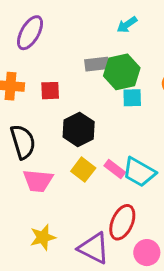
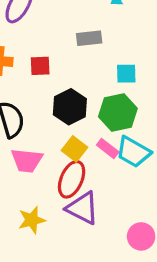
green hexagon: (122, 72) -> (118, 113), moved
red ellipse: (122, 222) -> (72, 179), moved
purple triangle: (94, 248) -> (83, 208), moved

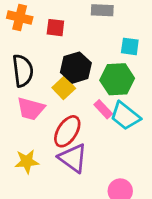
yellow square: (75, 149) -> (64, 88), moved

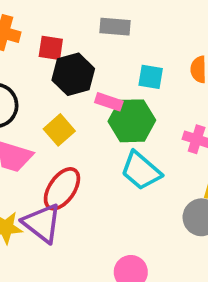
black hexagon: (76, 68) -> (73, 74), moved
pink rectangle: (103, 109) -> (109, 102), moved, turned -30
purple triangle: (73, 158) -> (42, 223), moved

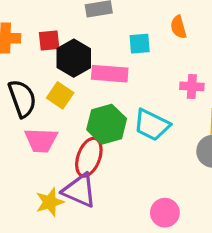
pink rectangle: (109, 102) -> (110, 74), size x1.5
green hexagon: (132, 121) -> (107, 124), moved
yellow square: (59, 130) -> (60, 95), moved

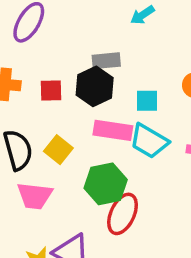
black hexagon: (74, 58) -> (95, 86), moved
cyan trapezoid: (152, 125) -> (149, 141), moved
red ellipse: (89, 157) -> (123, 214), moved

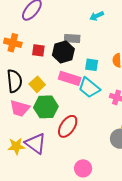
green hexagon: (106, 184) -> (46, 107), moved

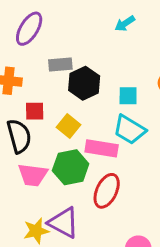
gray rectangle: (72, 38) -> (60, 65), moved
red square: (38, 50) -> (35, 111), moved
pink rectangle: (70, 78) -> (102, 148), moved
yellow square: (37, 84) -> (69, 126), moved

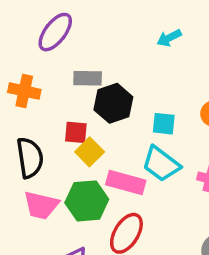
red square: (35, 111) -> (76, 132), moved

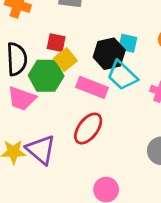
black hexagon: (113, 103) -> (109, 54), moved
green hexagon: (87, 201) -> (46, 76), moved

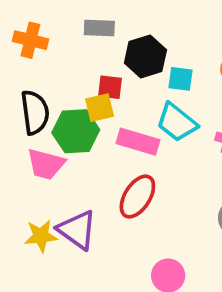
red square: (56, 43) -> (110, 87), moved
black hexagon: (109, 54) -> (145, 57), moved
yellow square: (65, 60) -> (100, 108), turned 30

